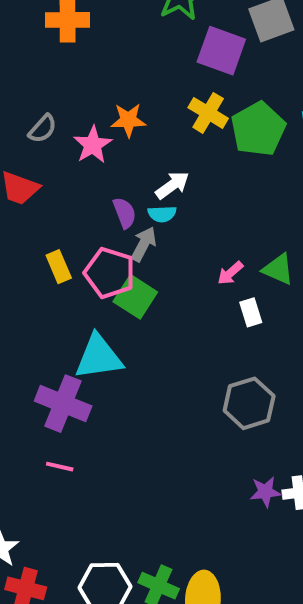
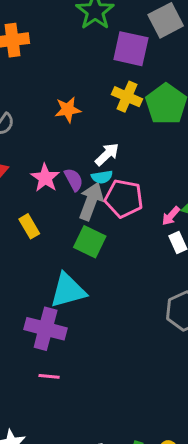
pink star: (93, 145) -> (45, 178), moved
gray arrow: (144, 244) -> (91, 201), size x1.4
pink pentagon: (110, 273) -> (124, 198), moved
pink arrow: (230, 273) -> (171, 216), moved

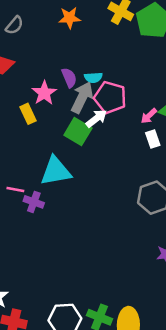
white arrow: (107, 154) -> (96, 118), moved
pink star: (45, 178) -> (44, 93), moved
purple cross: (46, 329) -> (34, 202), size x0.6
pink line: (49, 376) -> (15, 190), moved

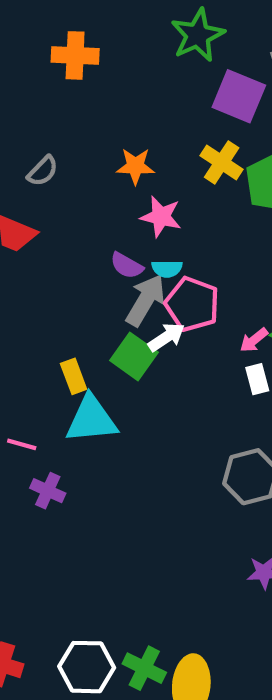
purple semicircle: (69, 78) -> (127, 266), turned 138
pink star: (44, 93) -> (161, 217), moved, turned -30
yellow rectangle: (28, 114) -> (74, 376), moved
purple cross: (34, 202) -> (48, 491), moved

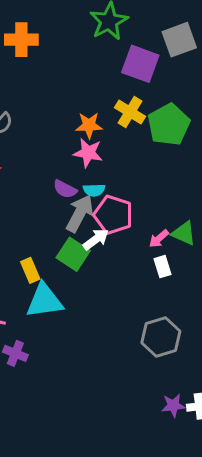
orange star: (135, 166) -> (89, 125), moved

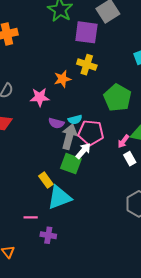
green pentagon: (169, 125) -> (117, 98), moved
pink star: (88, 153) -> (40, 97), moved

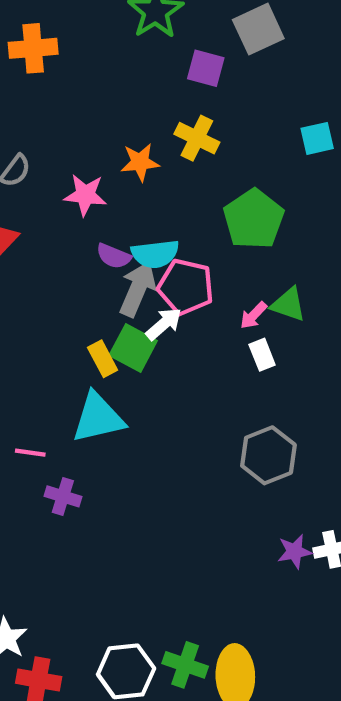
purple square: (86, 32) -> (206, 68), size x0.7
cyan semicircle: (75, 120) -> (155, 254), size x1.5
yellow rectangle: (46, 180) -> (103, 359), moved

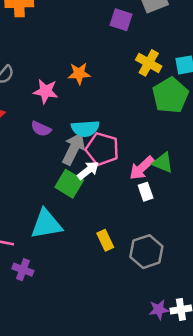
yellow cross: (197, 138) -> (149, 63), moved
green pentagon: (254, 219) -> (170, 95), moved
purple semicircle: (114, 256) -> (41, 129), moved
pink arrow: (253, 315) -> (142, 168), size x1.5
yellow rectangle: (103, 359) -> (105, 240), moved

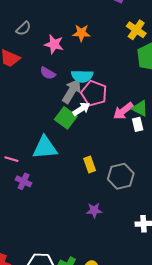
white rectangle: (146, 192) -> (138, 124), moved
purple star: (159, 310) -> (94, 210), moved

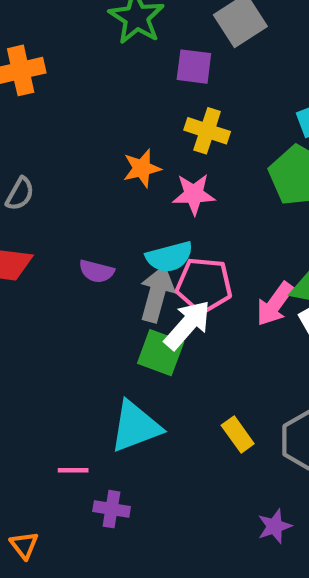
yellow cross: (136, 30) -> (207, 131), moved
pink star: (54, 44) -> (194, 194), moved
white arrow: (81, 109) -> (187, 325), size x1.4

